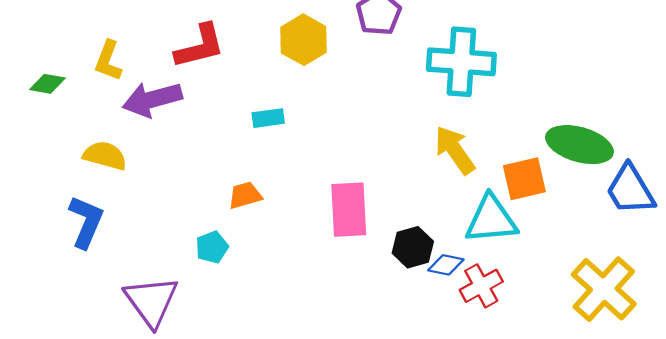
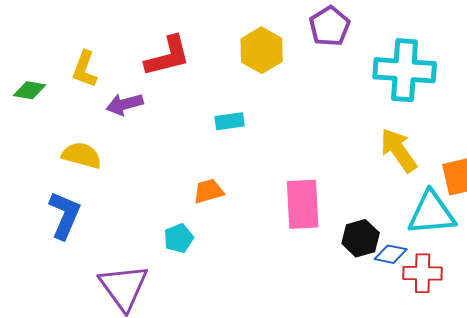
purple arrow: (152, 99) -> (125, 104), size x0.7
red cross: (481, 286) -> (423, 273), turned 30

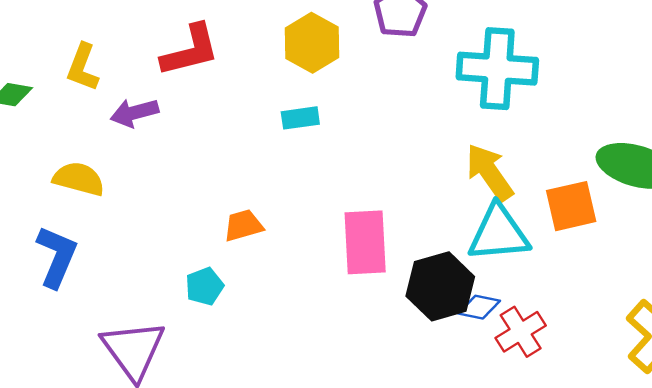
cyan rectangle: (230, 121) -> (300, 118), moved
cyan triangle: (432, 213) -> (499, 233), moved
black hexagon: (361, 238) -> (440, 286), size x1.4
red cross: (423, 273) -> (521, 332), turned -33

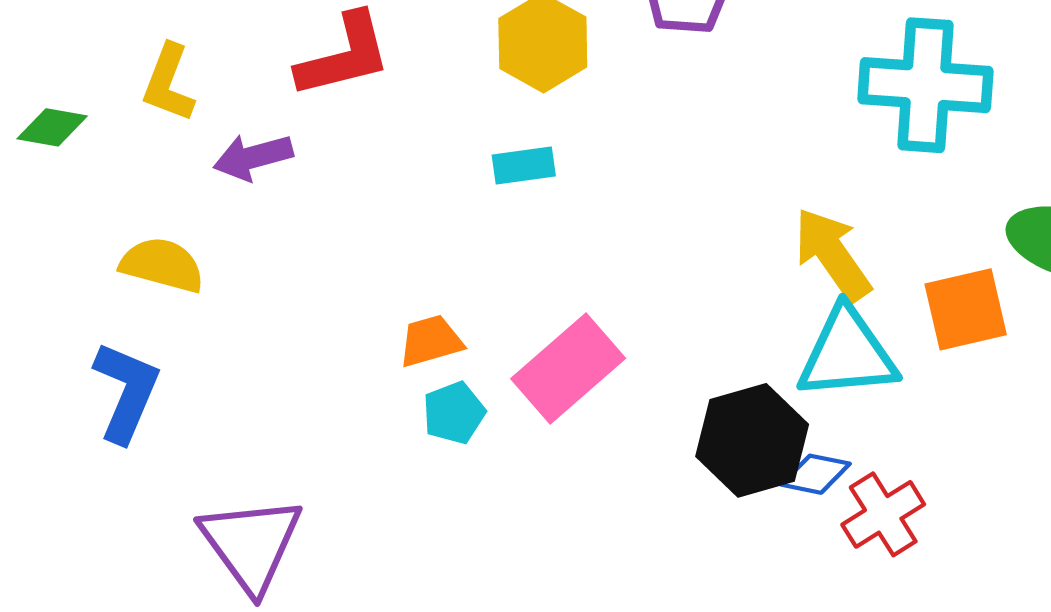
cyan cross: (497, 69) -> (925, 85), moved
pink rectangle: (365, 242) -> (568, 368), moved, turned 52
cyan pentagon: (204, 286) -> (454, 413), moved

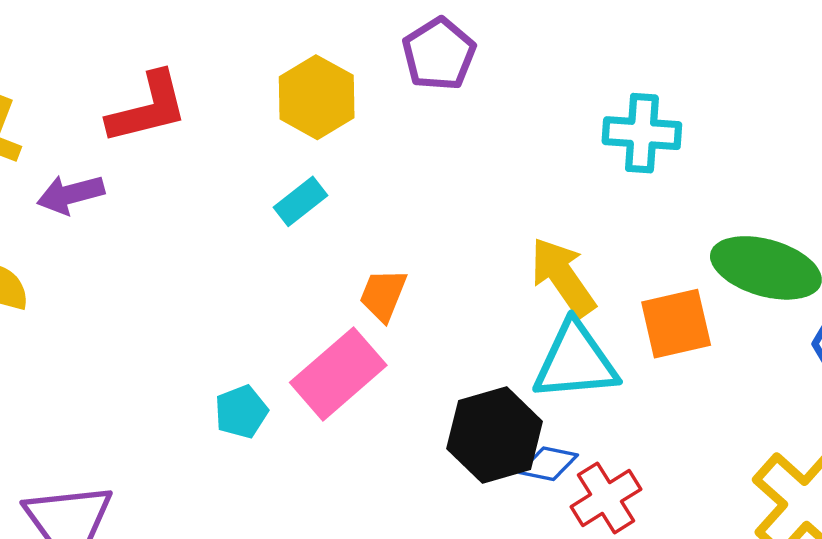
cyan cross: (925, 85) -> (642, 133), size x0.7
cyan rectangle: (524, 165) -> (301, 201), turned -30
orange trapezoid: (431, 341) -> (383, 295), moved, turned -52

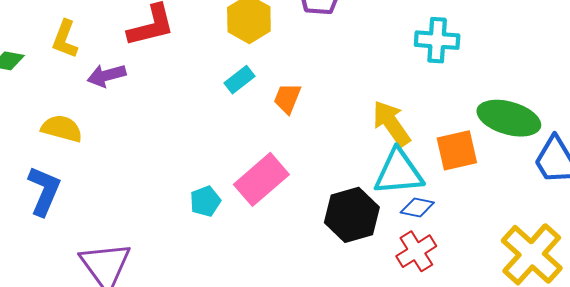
orange trapezoid: (383, 295) -> (287, 98), moved
blue diamond: (548, 464) -> (417, 208), moved

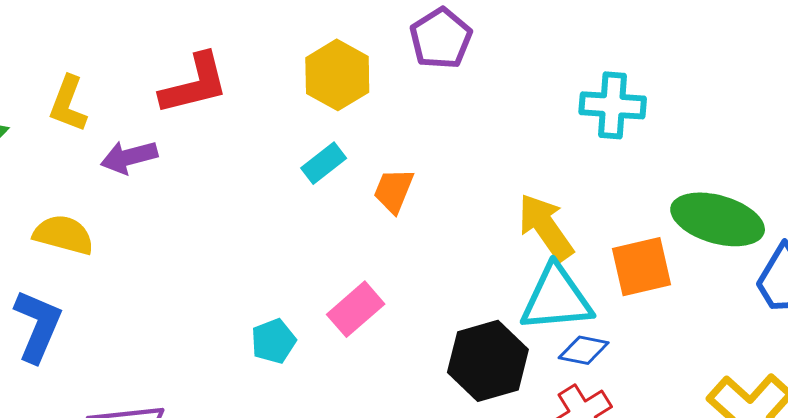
pink rectangle: (261, 179) -> (356, 309), size x0.7

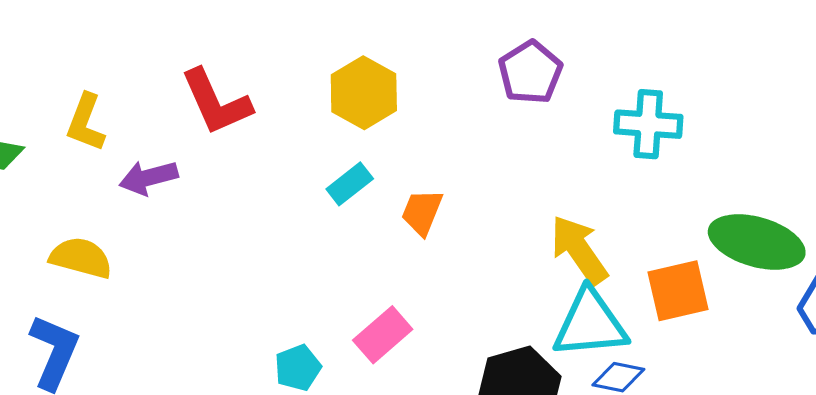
purple pentagon: (441, 38) -> (530, 72), moved
red L-shape: (194, 84) -> (216, 102), turned 80

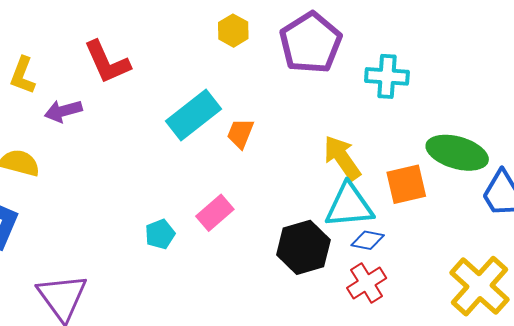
purple pentagon: (530, 72) -> (311, 43), size x1.5
yellow hexagon: (364, 93) -> (233, 31), moved, size x0.7
cyan rectangle: (350, 184) -> (194, 115), size x1.8

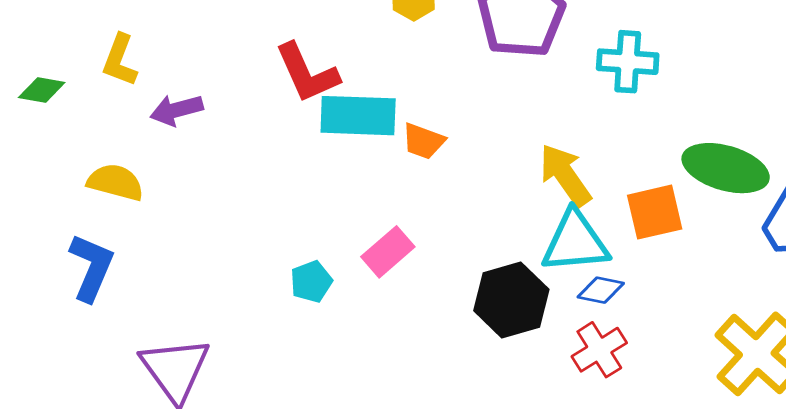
red L-shape: (107, 62) -> (307, 73), moved
cyan rectangle: (194, 115) -> (358, 116), turned 40
orange trapezoid: (240, 133) -> (423, 141), turned -92

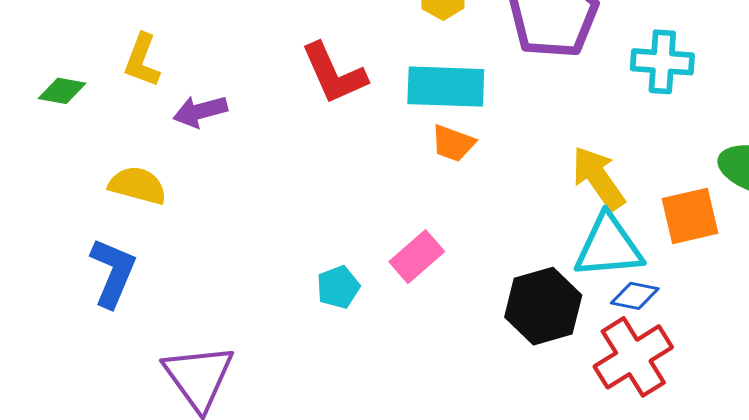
cyan rectangle: (358, 116) -> (446, 87), moved
red cross: (599, 350) -> (633, 357), size x1.4

